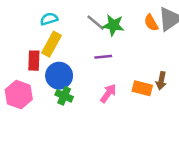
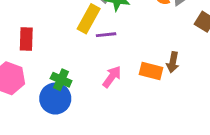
yellow rectangle: (52, 44) -> (89, 19), moved
blue circle: (59, 76) -> (55, 99), moved

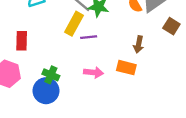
brown arrow: (173, 62) -> (139, 44), moved
pink arrow: (112, 77) -> (93, 72), turned 60

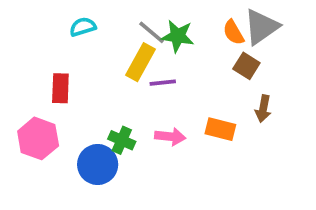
brown square: (171, 26) -> (246, 66), moved
brown arrow: (139, 44) -> (263, 109), moved
green cross: (51, 75) -> (122, 140), moved

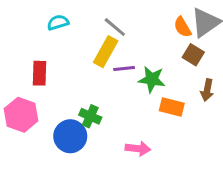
green star: (178, 36) -> (152, 79), moved
pink arrow: (170, 137) -> (138, 149), moved

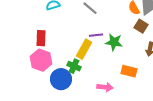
yellow rectangle: (106, 52) -> (84, 49), moved
orange rectangle: (172, 107) -> (129, 71), moved
pink hexagon: (21, 115) -> (41, 60), moved

